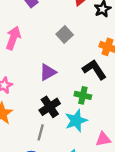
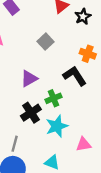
green cross: (83, 95) -> (54, 98), moved, turned -35
gray line: (41, 132) -> (15, 144), moved

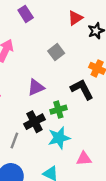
gray line: (15, 144) -> (14, 141), moved

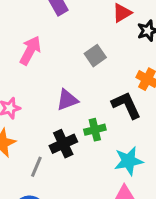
cyan star: (59, 138) -> (129, 161), moved

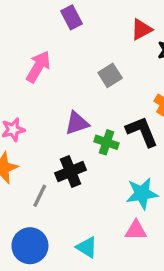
green cross: (95, 130) -> (107, 142), moved, turned 30

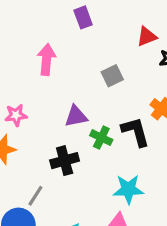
pink arrow: (38, 67) -> (47, 59), turned -32
gray line: (40, 196) -> (35, 196), moved

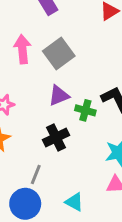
gray square: (112, 76) -> (59, 54), moved, size x1.5

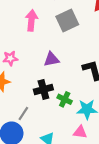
gray square: (59, 54) -> (67, 21), moved
green cross: (85, 110) -> (65, 99), moved

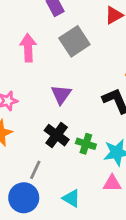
purple triangle: (51, 59) -> (61, 94), turned -35
black cross: (43, 90) -> (57, 135), turned -30

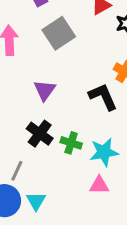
cyan triangle: (71, 198) -> (36, 201), moved, turned 30

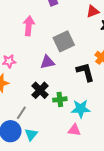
gray square: (59, 33) -> (64, 41), moved
purple triangle: (45, 90) -> (47, 62), turned 35
green cross: (71, 143) -> (60, 99), turned -32

